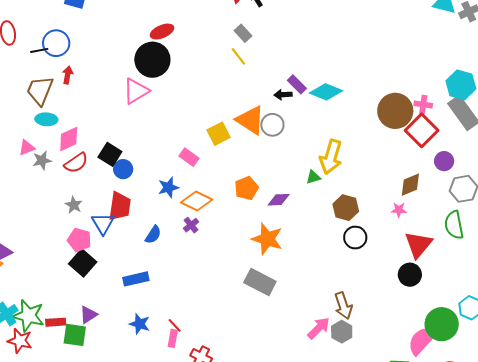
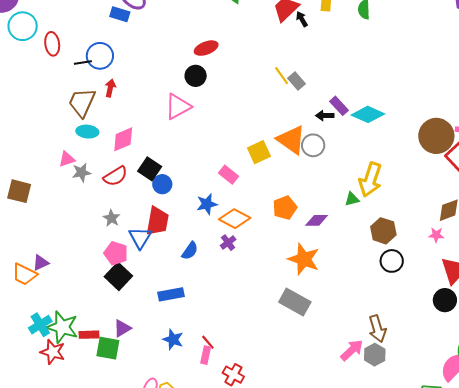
gray rectangle: (243, 33) -> (296, 81), moved
black circle: (152, 60) -> (196, 76), size x0.6
pink diamond: (69, 139) -> (123, 139), moved

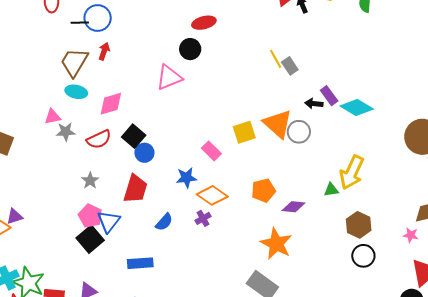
blue triangle: (140, 238) -> (109, 221), moved

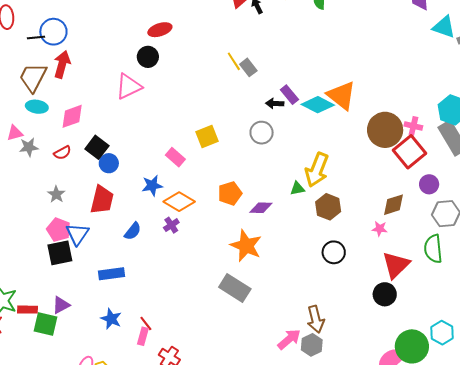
red arrow: (104, 51) -> (62, 64), size x1.5
orange triangle: (278, 124) -> (342, 95), moved
red semicircle: (99, 139) -> (62, 153), size x0.7
brown hexagon: (359, 225) -> (328, 207), moved
black square: (90, 239) -> (60, 253), turned 32

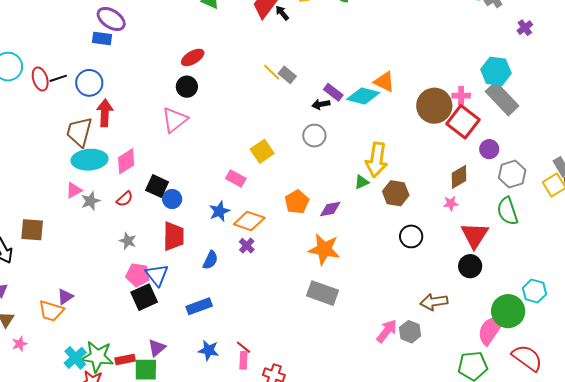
black line: (36, 37) -> (58, 78), moved
orange triangle: (342, 95) -> (384, 82), size x0.7
cyan ellipse: (37, 107) -> (89, 160), size x1.6
brown arrow: (316, 319) -> (434, 302), moved, turned 108

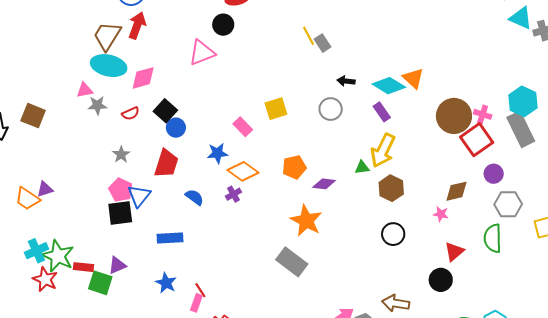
purple rectangle: (333, 92) -> (382, 112), moved
red triangle: (475, 235) -> (454, 252), size x0.7
blue semicircle: (210, 260) -> (194, 197), turned -96

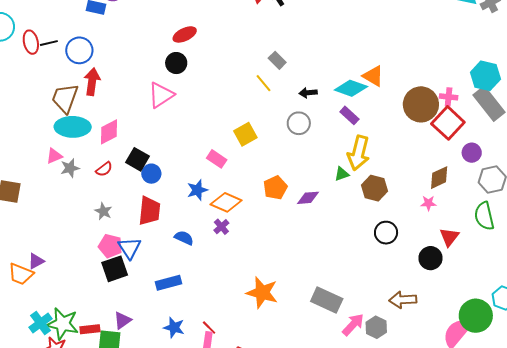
yellow line: (309, 36) -> (263, 83), moved
orange star: (306, 221) -> (262, 293), moved
gray rectangle: (292, 262) -> (327, 300), moved
black circle: (441, 280) -> (431, 258), moved

